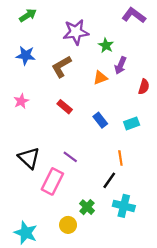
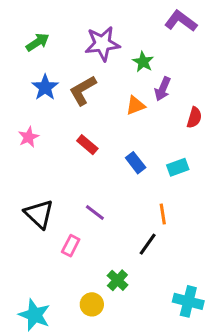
green arrow: (28, 15) -> (38, 42), moved
blue star: (26, 55) -> (45, 87), moved, turned 30
pink rectangle: (52, 181) -> (71, 246), size x0.6
cyan cross: (124, 206) -> (188, 301), moved

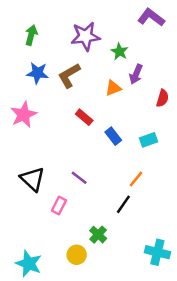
green arrow: (38, 42) -> (31, 35), turned -42
blue star: (45, 87) -> (37, 73), turned -30
pink star: (29, 137) -> (24, 115), size x1.5
red rectangle: (87, 145) -> (84, 117), moved
orange line: (163, 214) -> (136, 179), turned 48

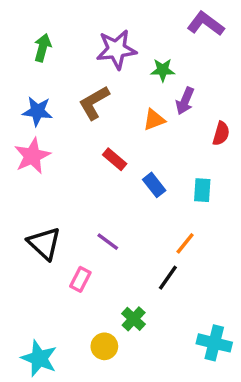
green star: (120, 51) -> (163, 70), turned -30
blue star: (37, 73) -> (37, 111), moved
cyan rectangle: (149, 140) -> (202, 190), turned -66

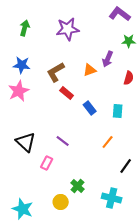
green star: (163, 70) -> (129, 41), moved
brown L-shape: (94, 103) -> (56, 72), moved
black line: (168, 278) -> (126, 166), moved
cyan cross: (214, 343) -> (112, 198), moved

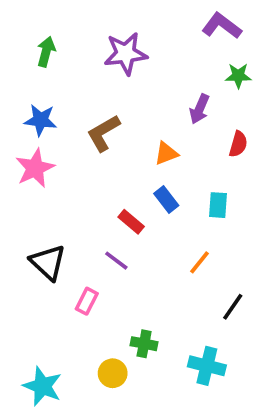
orange triangle: (90, 70) -> (166, 153), moved
red rectangle: (67, 93) -> (131, 222), moved
green cross: (78, 186) -> (144, 344), turned -32

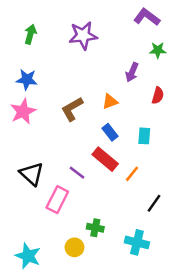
brown L-shape: (103, 133) -> (72, 109), moved
red rectangle: (131, 222) -> (105, 159), moved, size x1.5
pink rectangle: (87, 301) -> (57, 200), size x1.5

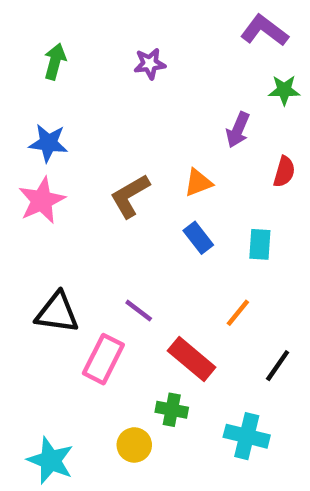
purple star: (83, 35) -> (150, 64), size x0.6
red rectangle: (105, 159) -> (192, 359), moved
black triangle: (32, 174) -> (57, 313), turned -35

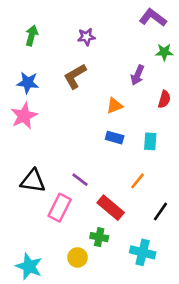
brown L-shape: (130, 196) -> (75, 76), moved
blue rectangle: (198, 238) -> (115, 138), turned -36

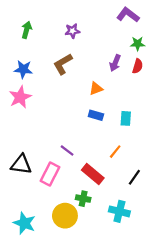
red semicircle: (164, 99) -> (138, 66), moved
black triangle: (33, 181) -> (21, 164), moved
yellow circle: (78, 257) -> (65, 216), size x1.5

